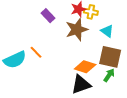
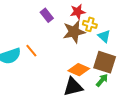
yellow cross: (91, 12) -> (90, 24), moved

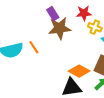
brown star: (74, 32) -> (60, 28), moved

